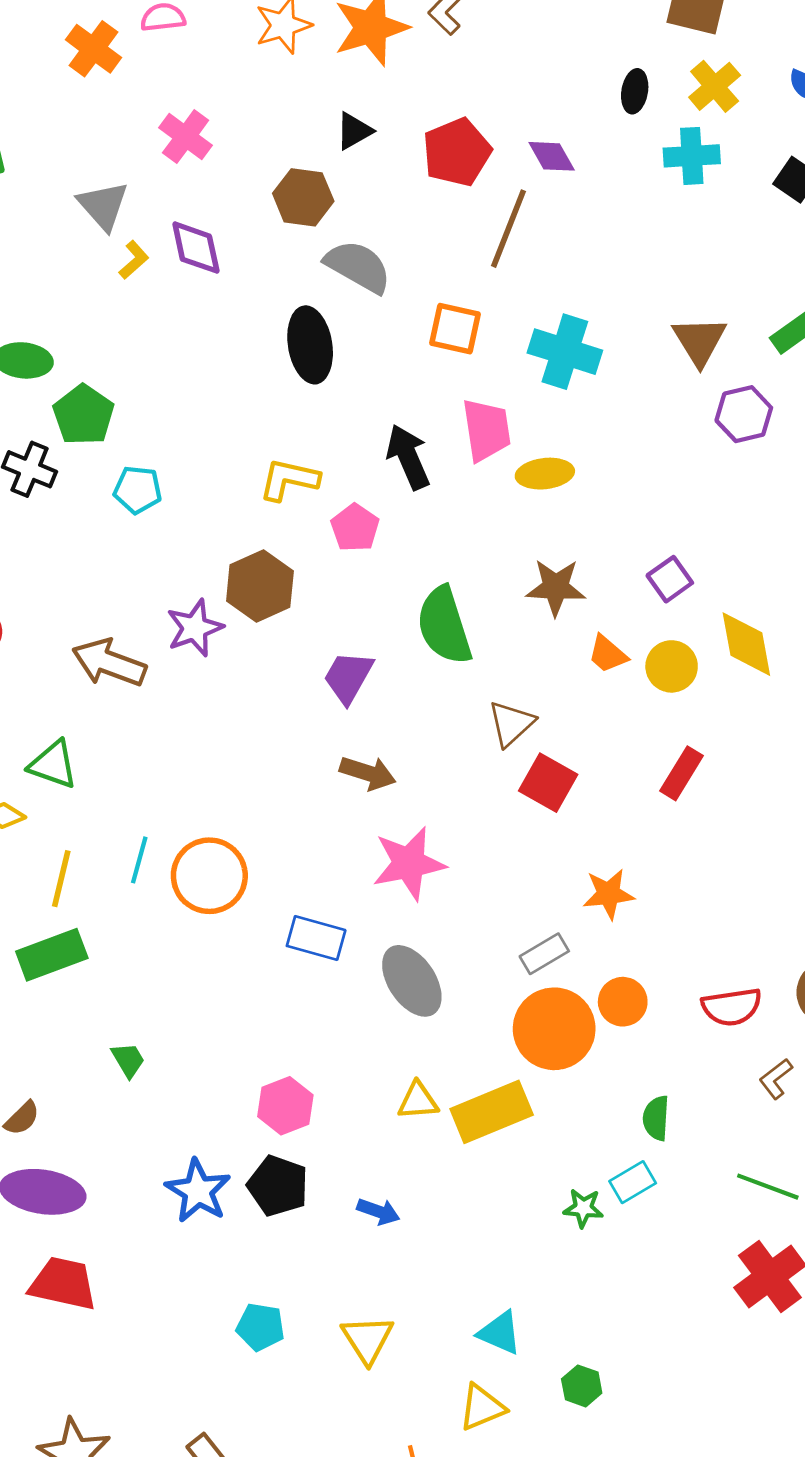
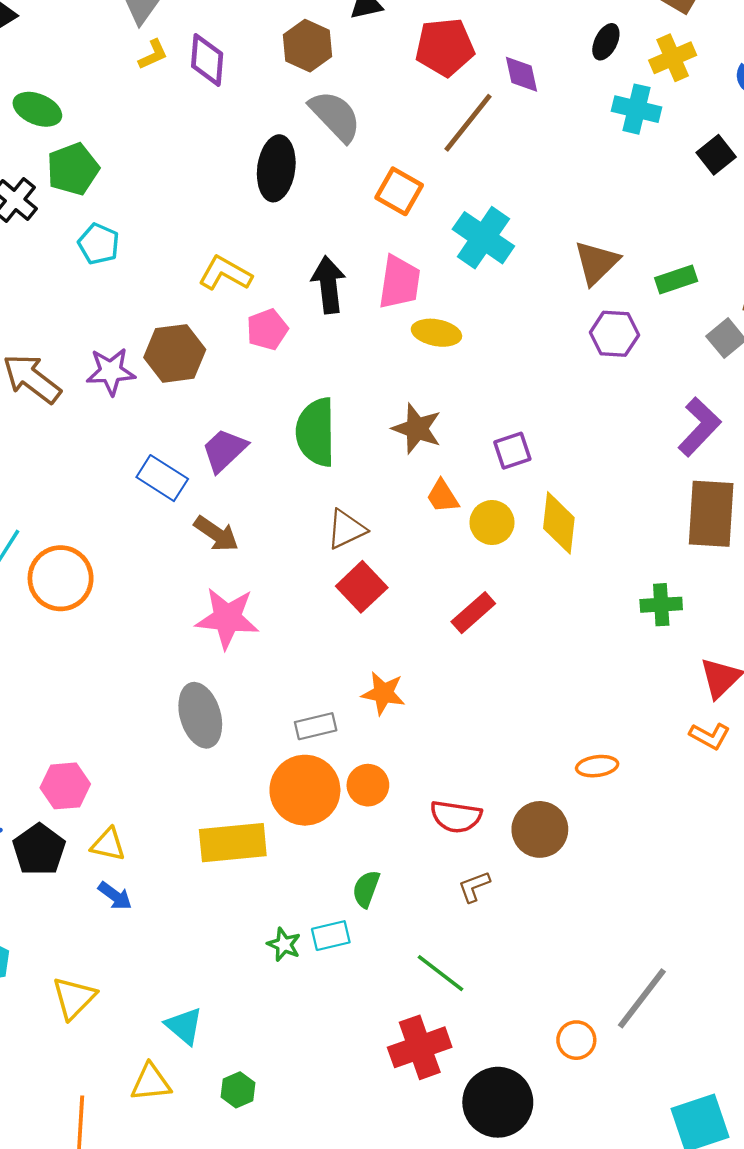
blue rectangle: (316, 938) -> (162, 478), moved
yellow triangle: (418, 1101) -> (108, 844), moved

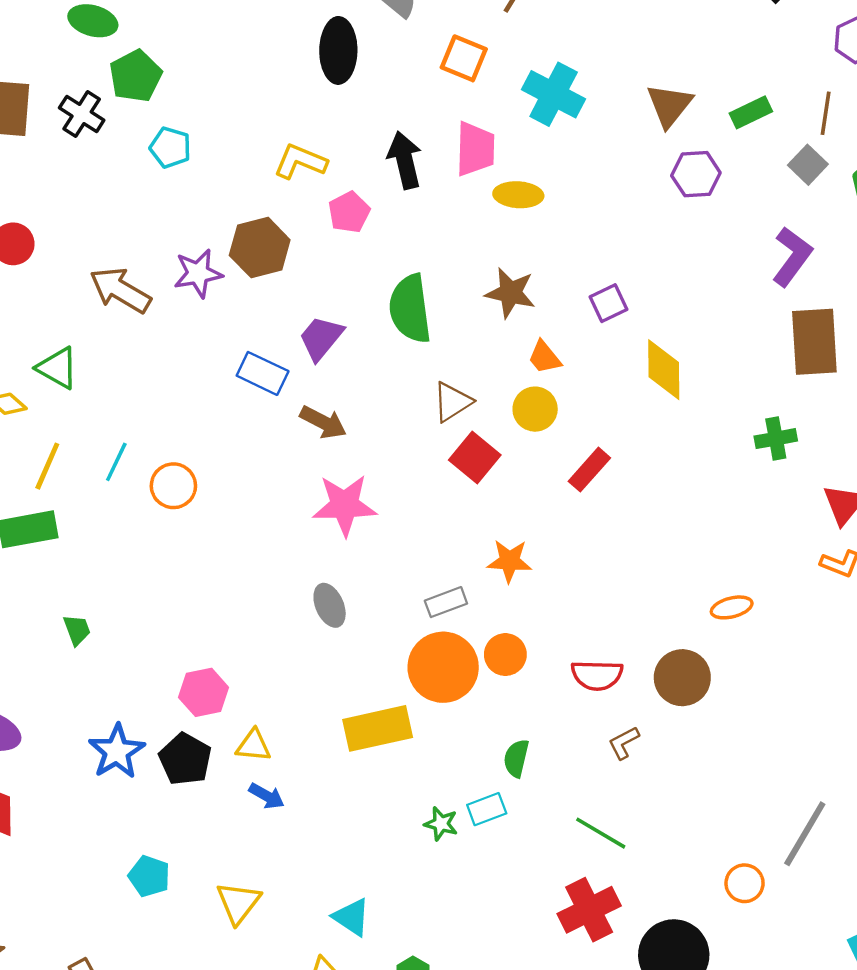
yellow circle: (492, 523) -> (535, 409), moved
orange circle: (61, 578) -> (173, 486), size x0.7
gray ellipse: (200, 715) -> (330, 605), size x0.7

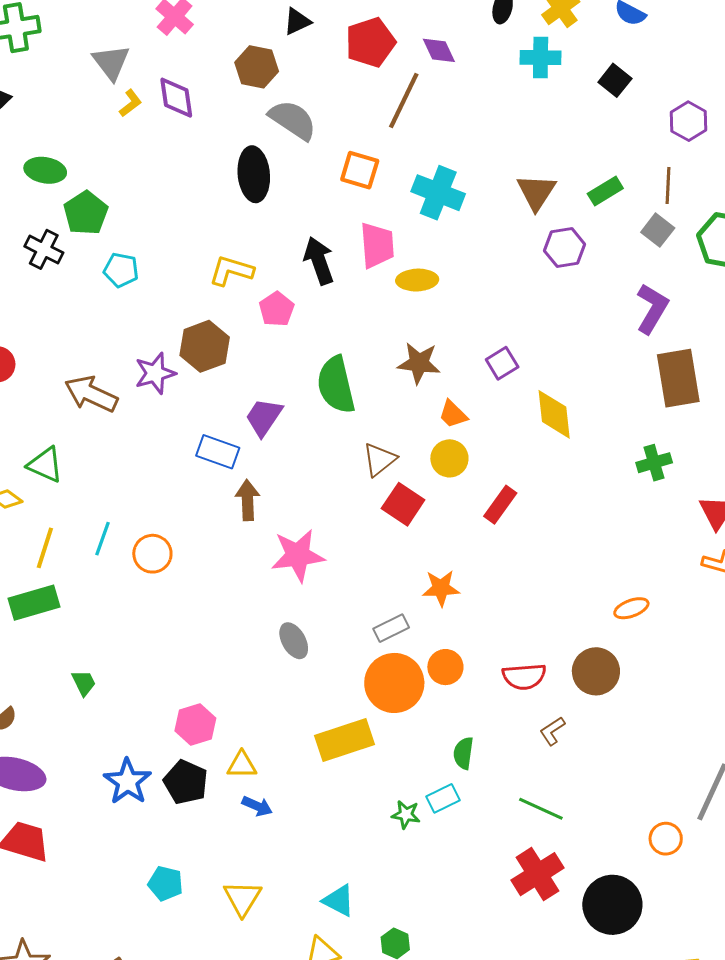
brown arrow: (323, 422) -> (248, 500), moved, turned -114

